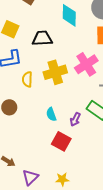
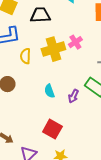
pink cross: (86, 64) -> (75, 42), moved, size x0.6
red square: (61, 141) -> (52, 129), moved

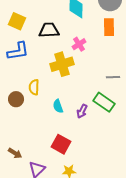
pink cross: (75, 42) -> (79, 44), moved
yellow semicircle: (25, 56) -> (34, 87), moved

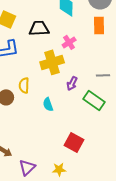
purple arrow: (82, 111) -> (72, 83), moved
red square: (61, 144) -> (74, 142), moved

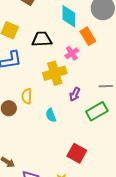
orange rectangle: (99, 25) -> (88, 36), moved, turned -30
green rectangle: (94, 100) -> (97, 111), turned -65

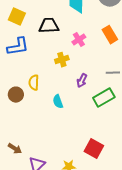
orange rectangle: (88, 36) -> (110, 35), moved
yellow cross: (55, 73) -> (62, 60), size x0.6
red square: (77, 153) -> (94, 149), moved

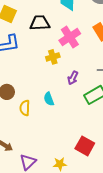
pink cross: (79, 40) -> (70, 37), size x1.5
yellow semicircle: (34, 83) -> (25, 108), moved

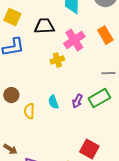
purple arrow: (73, 78) -> (77, 101), moved

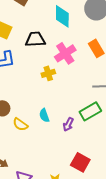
purple arrow: (77, 101) -> (68, 124), moved
yellow semicircle: (29, 111) -> (20, 124), turned -56

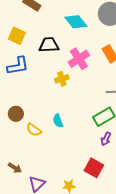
cyan diamond: (62, 16) -> (76, 22), turned -40
purple arrow: (68, 124) -> (106, 139), moved

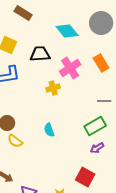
yellow semicircle: (34, 130) -> (15, 141), moved
purple arrow: (106, 139) -> (97, 148), turned 32

